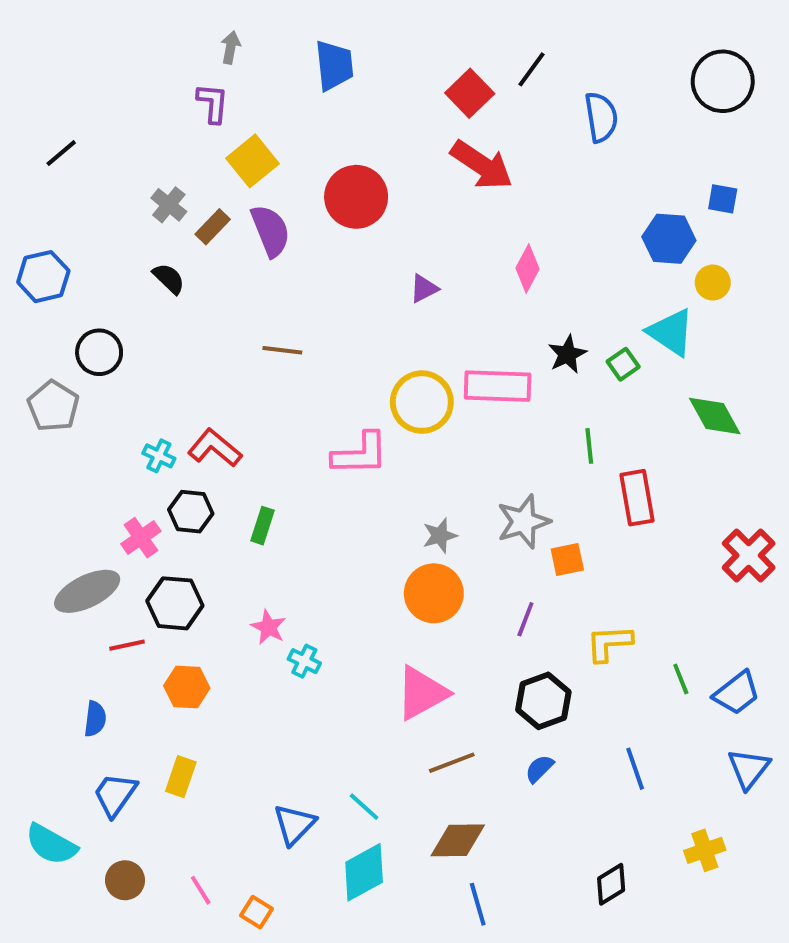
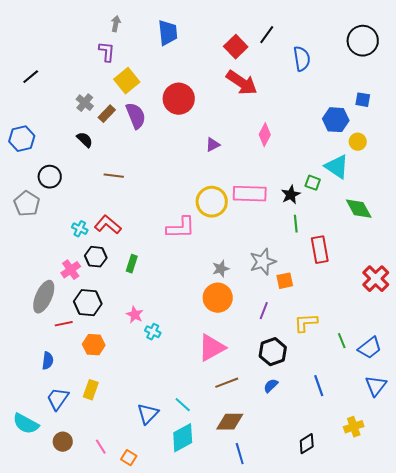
brown line: (282, 350) -> (114, 176), moved
black star: (567, 354) -> (291, 195), moved
green square: (623, 364) -> (313, 183), turned -35
gray ellipse: (87, 591) -> (44, 297), turned -40

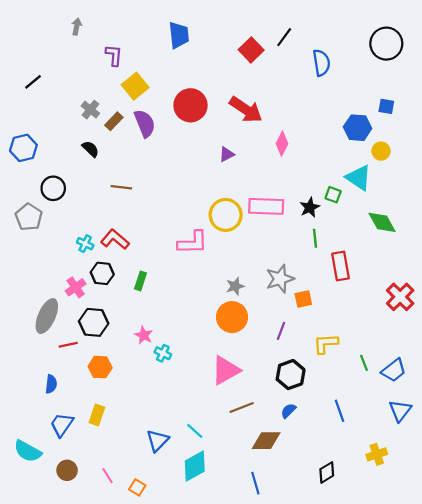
gray arrow: (116, 24) -> (77, 27), moved
red arrow: (242, 83) -> (246, 110), moved
brown diamond: (230, 422) -> (266, 441), moved

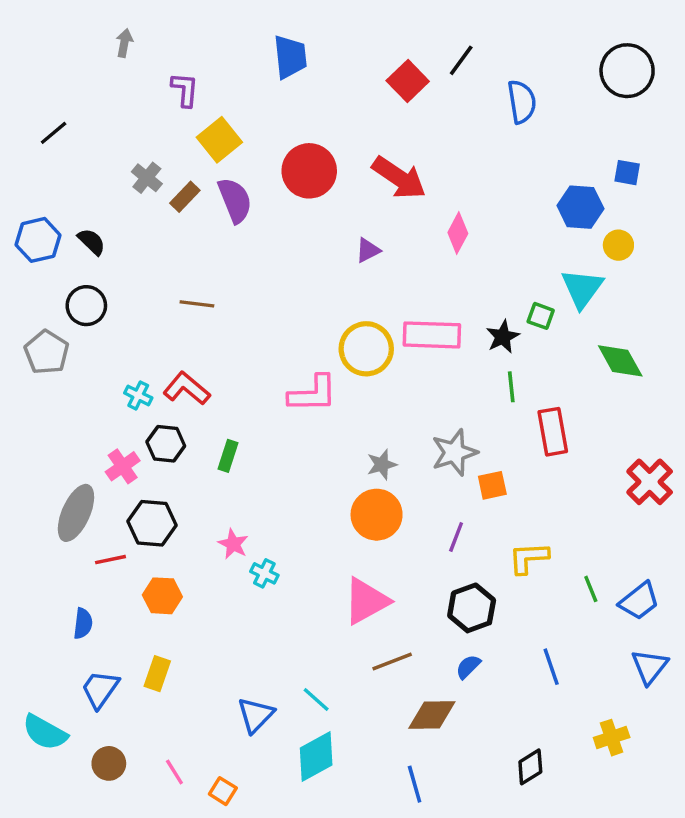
black semicircle: (90, 149) -> (92, 242), moved
cyan triangle: (359, 178) -> (582, 288), turned 32

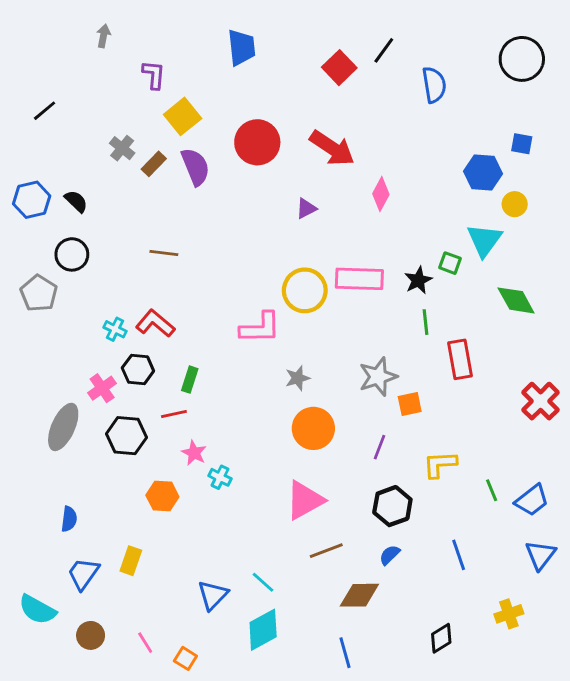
gray star: (382, 465) -> (298, 378), moved
red line: (111, 560) -> (174, 414), moved
orange hexagon: (162, 596) -> (162, 496), moved

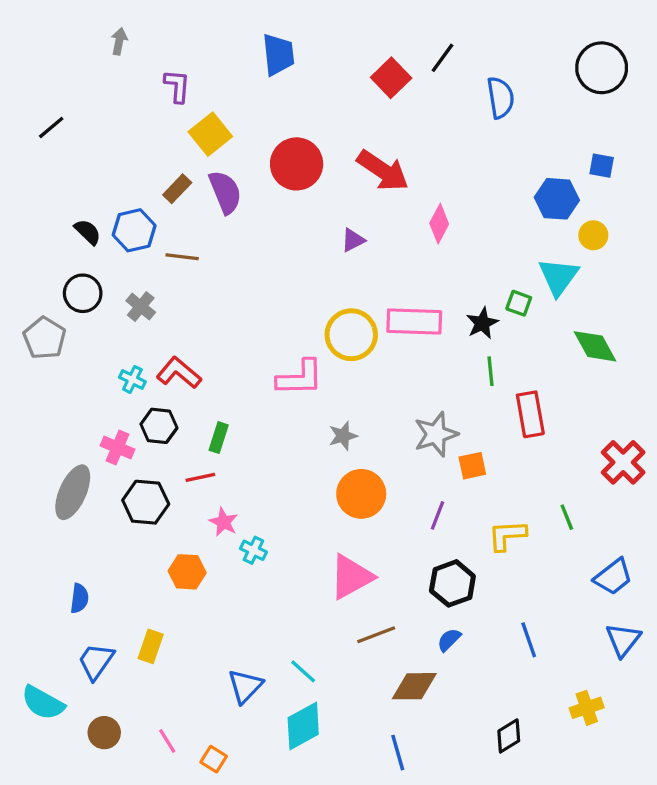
gray cross: (122, 148) -> (141, 307), moved
blue hexagon: (32, 200) -> (134, 230), moved
brown line: (164, 253) -> (182, 257), moved
pink cross: (102, 388) -> (117, 447), turned -32
green line: (492, 490) -> (567, 517), moved

